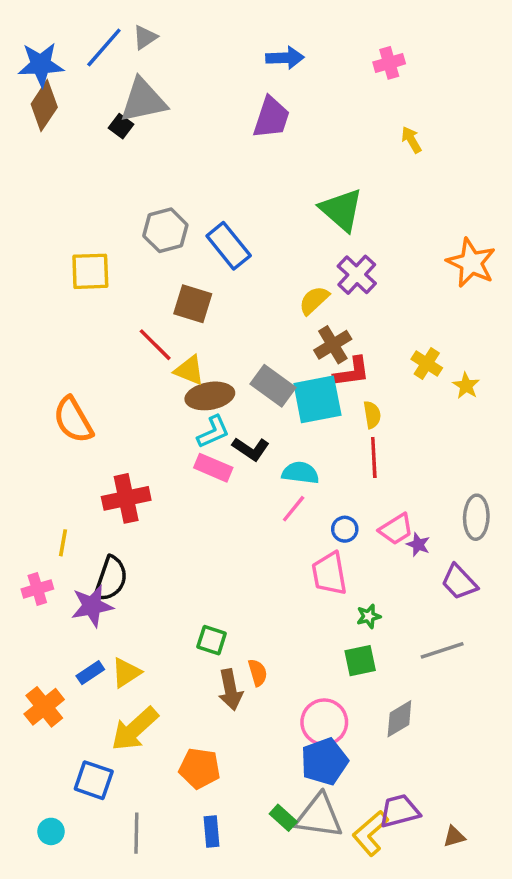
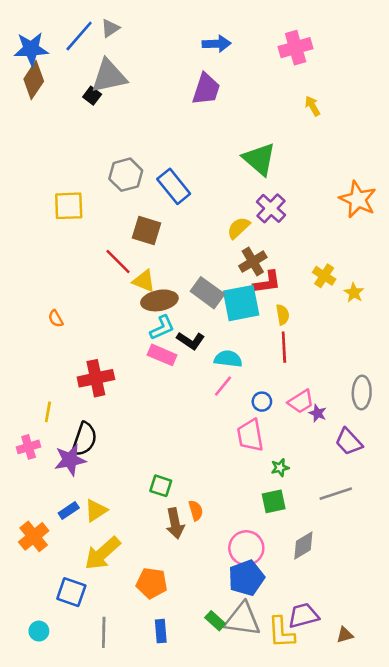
pink cross: (389, 63) -> (296, 48), size x1.4
orange semicircle: (73, 420) -> (56, 319), size x0.5
yellow L-shape: (370, 833) -> (281, 632), turned -52

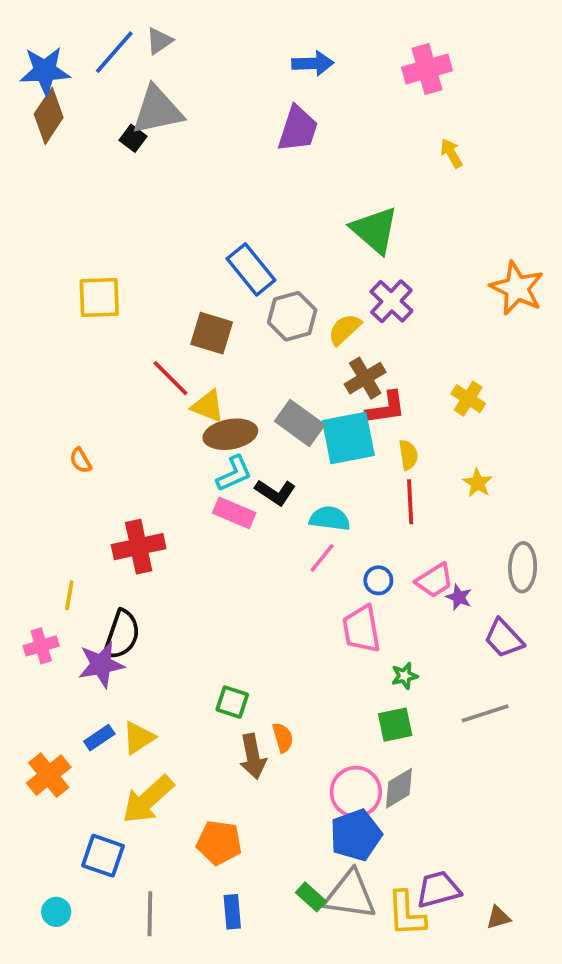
gray hexagon: (126, 175) -> (292, 316), moved
yellow star: (354, 293) -> (478, 483), moved
gray diamond: (303, 545) -> (399, 788), moved

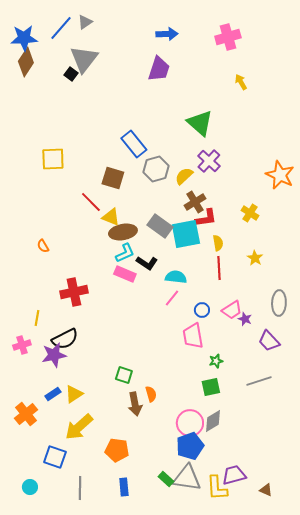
gray triangle: (157, 110) -> (84, 59), turned -40
orange star: (517, 288) -> (280, 175), moved
black semicircle: (122, 635) -> (65, 339), turned 44
brown triangle: (498, 917) -> (266, 490), turned 40

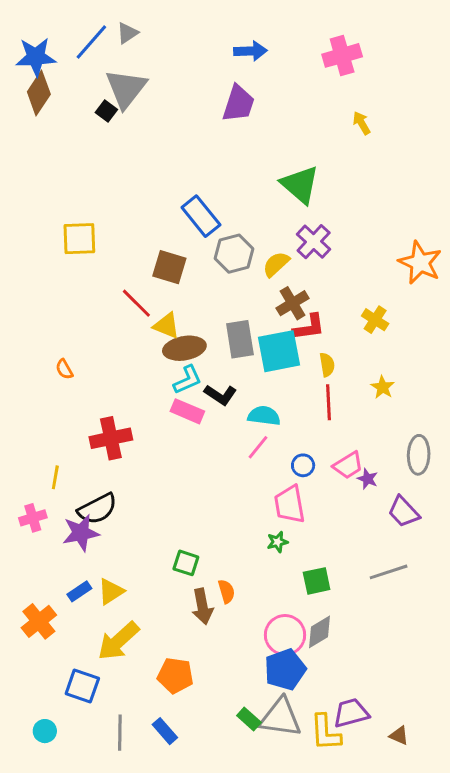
gray rectangle: (160, 226) -> (240, 339), turned 45
green star: (216, 361) -> (277, 542), moved
blue rectangle: (124, 487) -> (165, 731), moved, turned -36

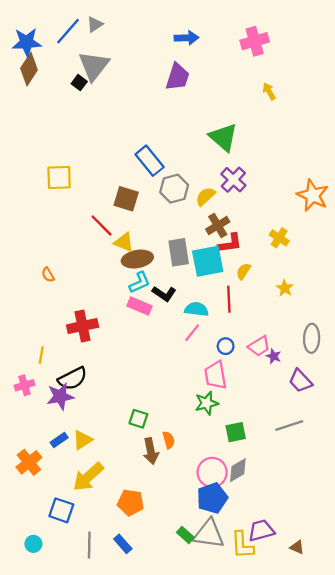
yellow semicircle: (327, 365) -> (243, 271), turned -138
red line: (329, 402) -> (229, 299), moved
green star: (277, 542) -> (207, 403), size x1.5

